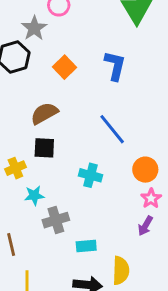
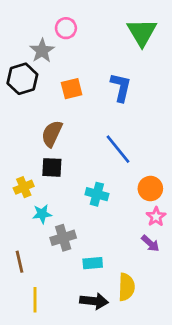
orange square: (65, 67) -> (72, 89), turned 30
brown semicircle: (44, 113) -> (52, 134), turned -36
purple arrow: (145, 226) -> (150, 243), turned -78

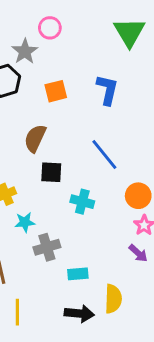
black square: (52, 167) -> (51, 172), moved

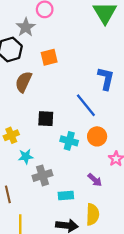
blue L-shape: (107, 90) -> (106, 78), moved
brown semicircle: (35, 138) -> (24, 82), moved
orange circle: (138, 196) -> (97, 136), moved
purple arrow: (138, 253) -> (95, 180), moved

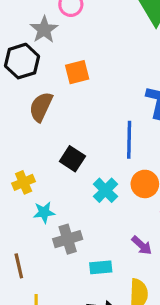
blue line: (86, 105) -> (129, 140), turned 40
black square: (46, 119) -> (72, 159), turned 30
cyan cross: (69, 141) -> (105, 190), turned 30

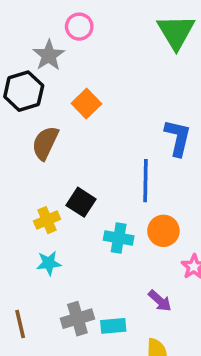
orange square: (77, 72) -> (86, 104), turned -30
yellow cross: (24, 182) -> (47, 220), moved
cyan cross: (105, 190) -> (119, 238), turned -35
gray cross: (68, 239) -> (77, 319), moved

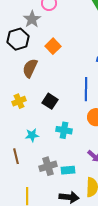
yellow cross: (47, 220) -> (19, 101), moved
cyan cross: (119, 238) -> (64, 130), moved
brown line: (20, 324) -> (16, 156), moved

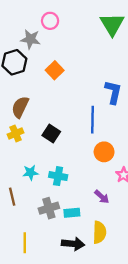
gray star: (32, 19) -> (30, 39), turned -30
brown semicircle: (30, 68) -> (20, 107), moved
cyan cross: (64, 130) -> (58, 176), moved

